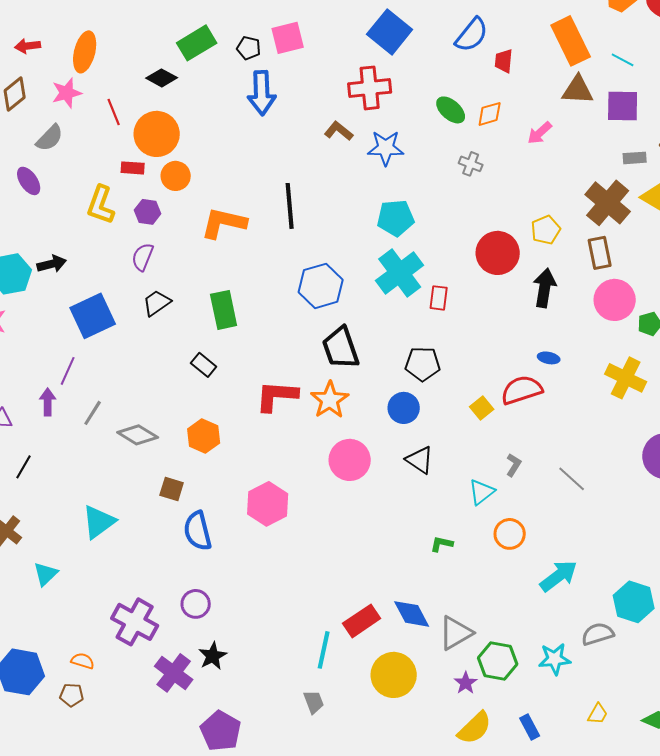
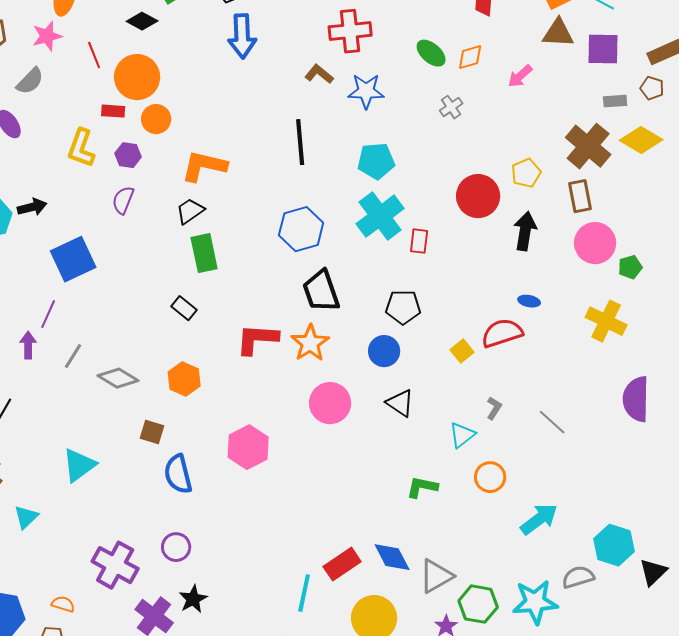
gray cross: (471, 164) -> (451, 107), turned 35
black line: (290, 206) -> (300, 142), moved
black trapezoid: (157, 303) -> (190, 211), moved
green L-shape: (442, 544) -> (422, 487), size x1.4
cyan star: (555, 659) -> (535, 602), size x1.4

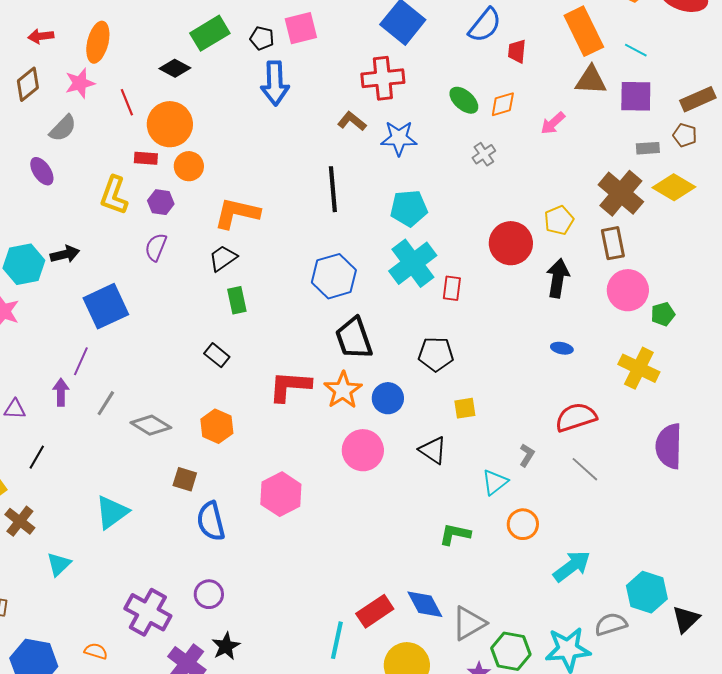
green rectangle: (204, 253) -> (237, 300), size x0.7
red semicircle: (502, 333) -> (576, 417), moved
blue circle: (384, 351) -> (388, 398), moved
yellow square: (462, 351) -> (465, 408), moved, turned 30

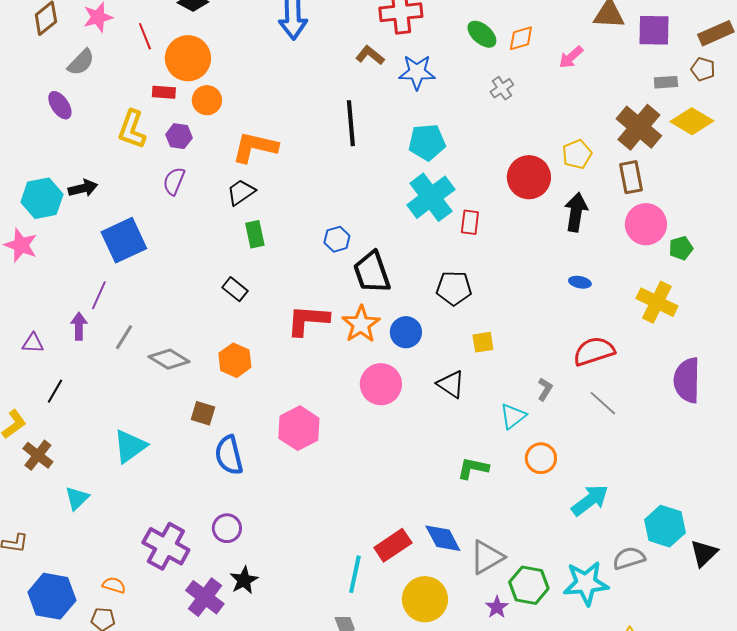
blue hexagon: (334, 276) -> (337, 239), moved, size x0.6

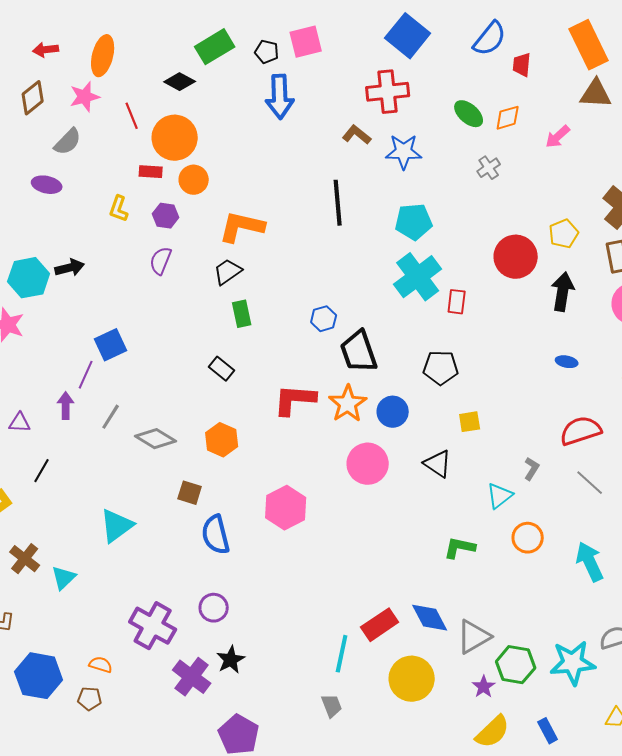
purple ellipse: (60, 105) -> (47, 185), turned -44
yellow L-shape: (132, 129) -> (119, 209), size x0.7
blue square: (124, 240) -> (111, 345), moved, size x0.7
brown cross: (38, 455) -> (25, 559), moved
cyan arrow: (590, 500) -> (590, 562), moved, turned -78

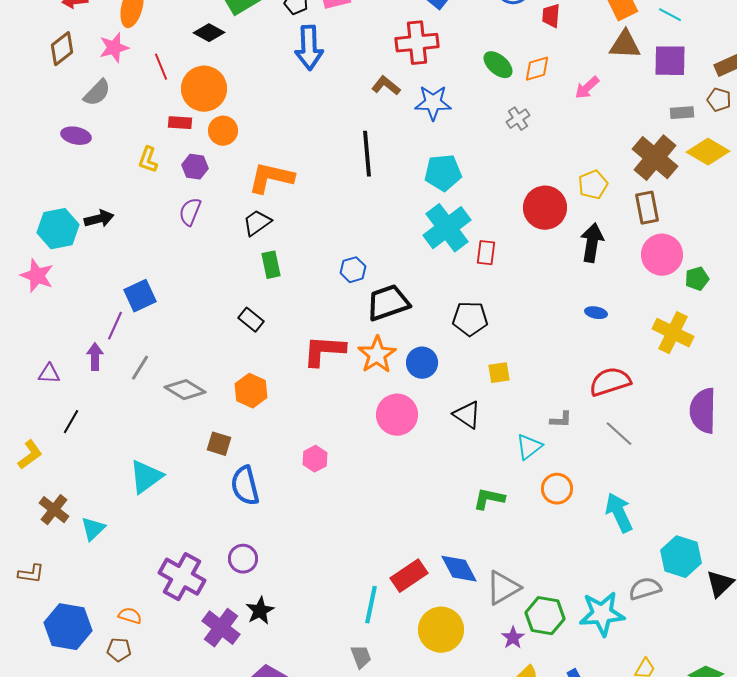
black trapezoid: (359, 352) -> (388, 303), turned 90
gray L-shape: (532, 469) -> (561, 420), turned 60
pink hexagon: (286, 508) -> (315, 459), size x0.6

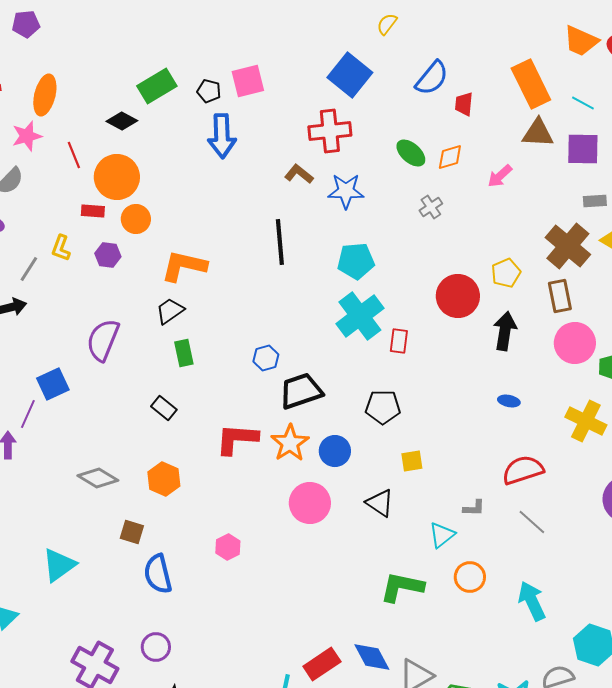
purple semicircle: (190, 212) -> (103, 340), moved, size x1.5
gray line: (140, 368) -> (29, 269), moved
green L-shape: (489, 499) -> (402, 587), size x1.4

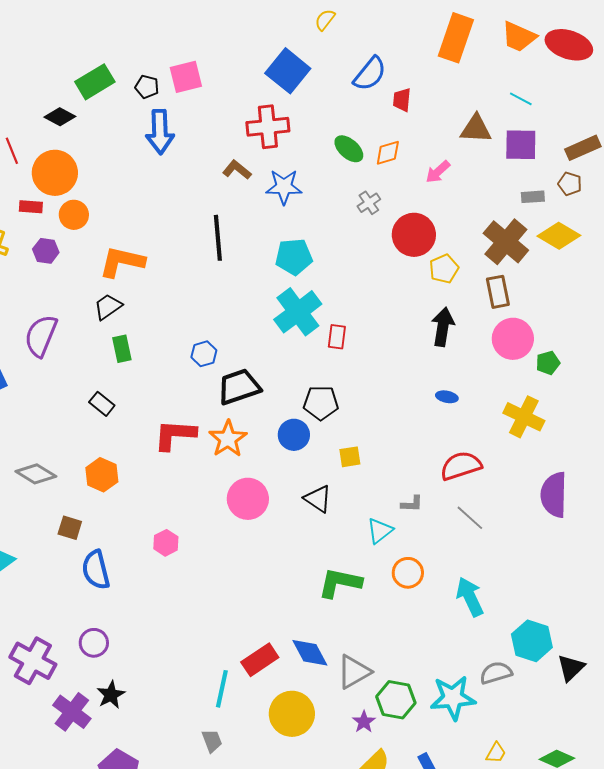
orange rectangle: (531, 84) -> (456, 38), moved, turned 45
red circle: (458, 296) -> (414, 235), moved
blue circle: (335, 451) -> (294, 435), moved

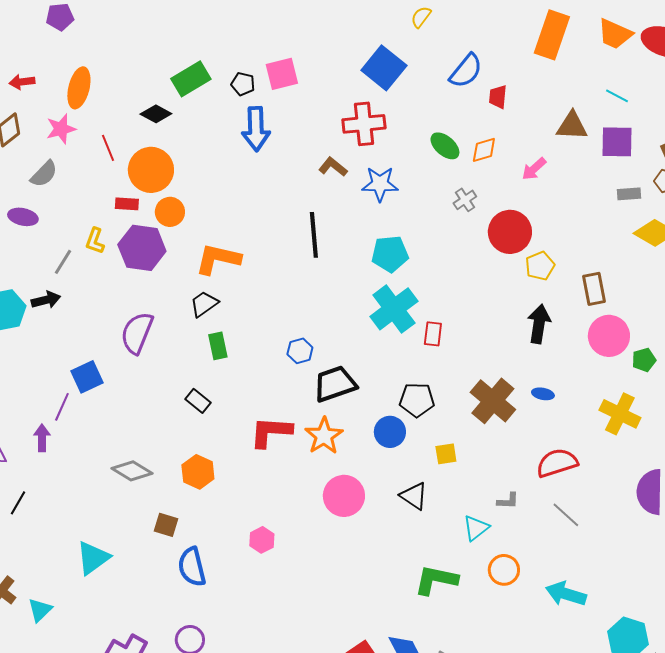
brown cross: (506, 242) -> (493, 401), moved
purple hexagon: (46, 251) -> (142, 248), size x1.8
cyan arrow: (470, 597) -> (566, 594), turned -48

